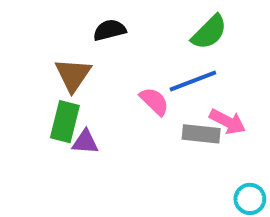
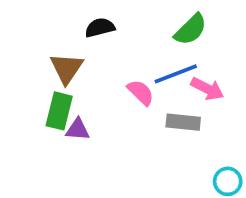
pink arrow: (228, 122) -> (207, 89), moved

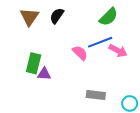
black semicircle: (100, 28) -> (57, 16), turned -42
brown triangle: (66, 68) -> (29, 17), moved
gray rectangle: (183, 122) -> (96, 95), moved

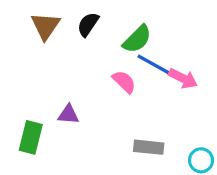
green semicircle: (109, 17) -> (137, 39), moved
blue line: (100, 42) -> (155, 65), turned 50
green rectangle: (34, 63) -> (31, 137), moved

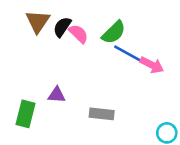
black semicircle: (88, 24) -> (62, 27), moved
pink semicircle: (124, 82) -> (78, 34), moved
gray rectangle: (149, 147) -> (102, 114), moved

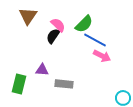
black semicircle: (62, 27) -> (53, 36), moved
pink arrow: (152, 65) -> (102, 56), moved
gray rectangle: (102, 114) -> (64, 84), moved

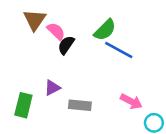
pink semicircle: (58, 25) -> (56, 31), moved
pink arrow: (102, 56) -> (131, 101), moved
purple triangle: (42, 70) -> (52, 88), turned -32

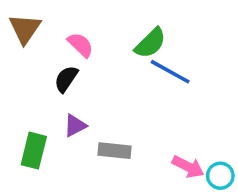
brown triangle: (35, 20) -> (25, 29), moved
black semicircle: (66, 45) -> (66, 79), moved
pink arrow: (131, 101) -> (188, 167), moved

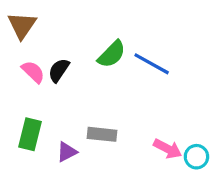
green semicircle: (150, 43) -> (112, 54), moved
pink semicircle: (80, 45) -> (33, 72), moved
purple triangle: (75, 126) -> (67, 152), moved

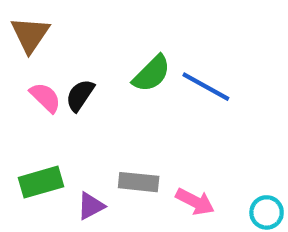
green rectangle: (30, 134) -> (41, 182), turned 60
pink arrow: (168, 149) -> (195, 202), moved

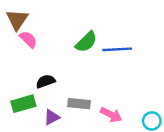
blue line: (206, 87) -> (117, 49), turned -32
black semicircle: (80, 95) -> (46, 81), moved, turned 36
pink semicircle: (45, 97) -> (28, 39), moved

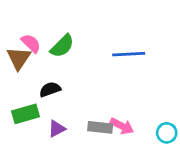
brown triangle: (17, 20) -> (19, 58), moved
green semicircle: (86, 42) -> (62, 46), moved
gray rectangle: (79, 104) -> (100, 127), moved

